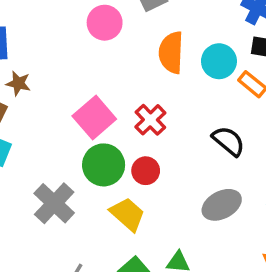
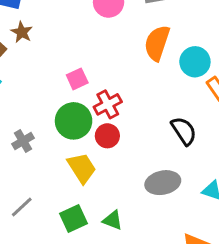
pink square: (94, 117) -> (77, 79), size x0.6
red cross: (150, 120) -> (108, 104), moved
gray cross: (54, 203) -> (23, 141), size x0.6

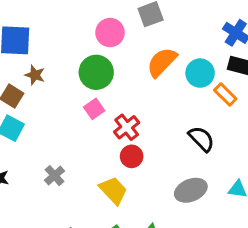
orange semicircle: (157, 43) -> (162, 62), turned 36
green circle: (74, 121) -> (96, 72), moved

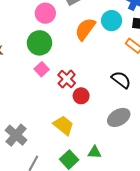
cyan circle: (200, 73) -> (112, 21), moved
red circle: (132, 156) -> (81, 96), moved
gray cross: (55, 176) -> (16, 135), moved, size x1.5

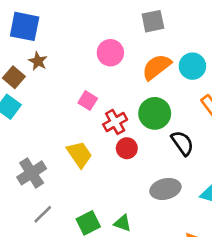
pink circle: (45, 13) -> (110, 53), moved
green circle: (39, 43) -> (155, 113), moved
pink square: (42, 69) -> (88, 101), turned -32
yellow trapezoid: (64, 125) -> (79, 154), moved

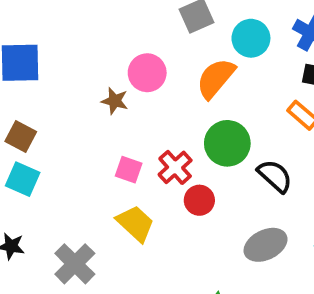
brown star: (38, 61) -> (115, 101), moved
cyan circle: (192, 66) -> (251, 38), moved
pink square: (88, 101) -> (129, 170), moved

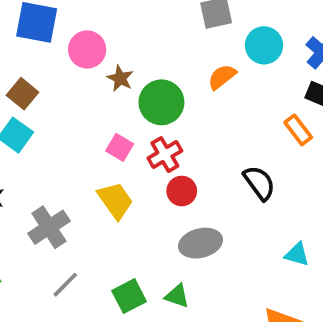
pink circle: (147, 73) -> (87, 49), moved
orange semicircle: (216, 78) -> (222, 77), size x0.7
green circle: (227, 143) -> (161, 102), moved
gray ellipse: (266, 245) -> (201, 243), moved

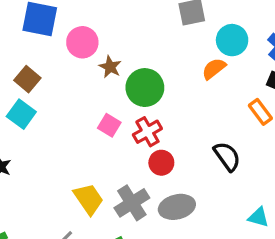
orange semicircle: (222, 77) -> (214, 69), moved
yellow trapezoid: (115, 200) -> (89, 199), moved
gray cross: (49, 227) -> (132, 203), moved

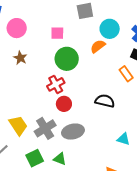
brown star: (110, 67) -> (20, 58), moved
green circle: (145, 88) -> (67, 59), moved
pink square: (109, 125) -> (57, 33), moved, turned -32
black semicircle: (227, 156) -> (105, 101), turned -42

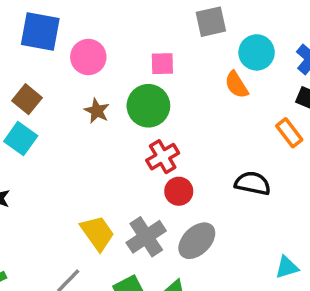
orange semicircle: (98, 46) -> (236, 85), turned -84
green circle: (67, 59) -> (148, 106), moved
gray ellipse: (73, 132) -> (197, 241), turned -30
cyan triangle: (123, 139) -> (287, 267), moved, turned -32

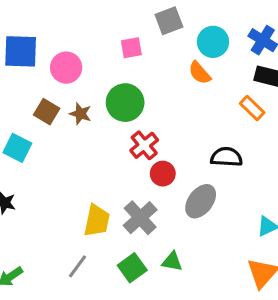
pink square: (162, 64) -> (131, 48), moved
brown square: (27, 99) -> (47, 112), moved
yellow trapezoid: (97, 233) -> (97, 221), turned 56
gray ellipse: (197, 241) -> (201, 201), moved

